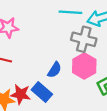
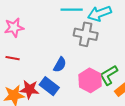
pink hexagon: (84, 66) -> (90, 80), moved

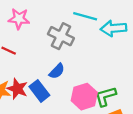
gray cross: (86, 34) -> (61, 36), moved

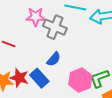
pink star: (19, 19) -> (36, 17), moved

